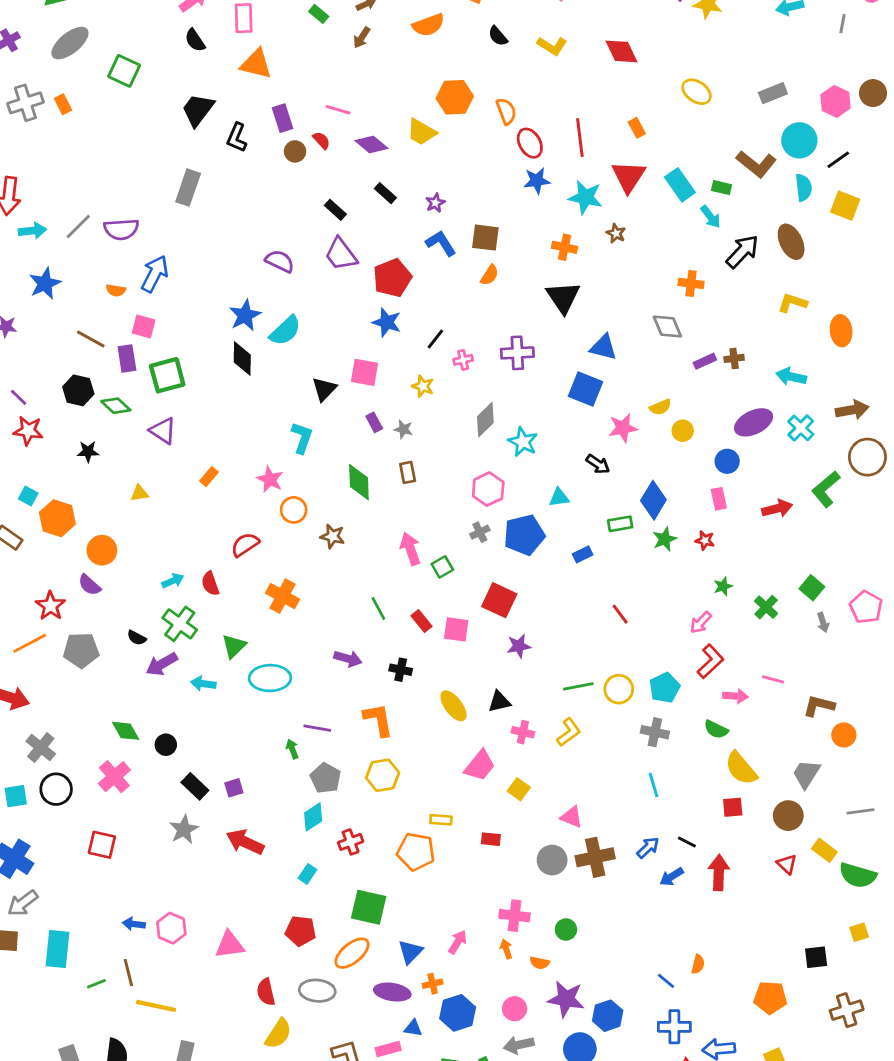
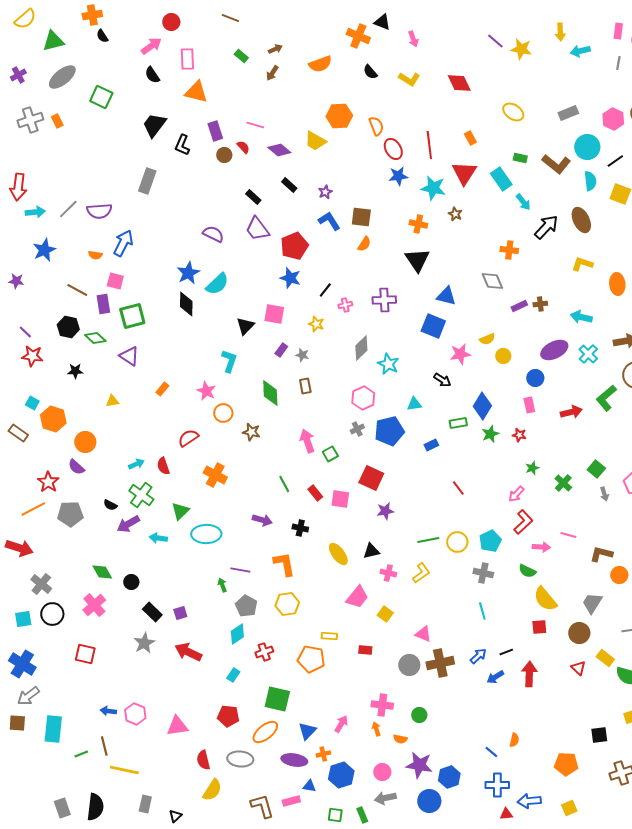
green rectangle: (722, 188) -> (520, 158), moved
purple rectangle: (374, 422) -> (281, 350), turned 64
black line: (687, 842) -> (506, 652), turned -48

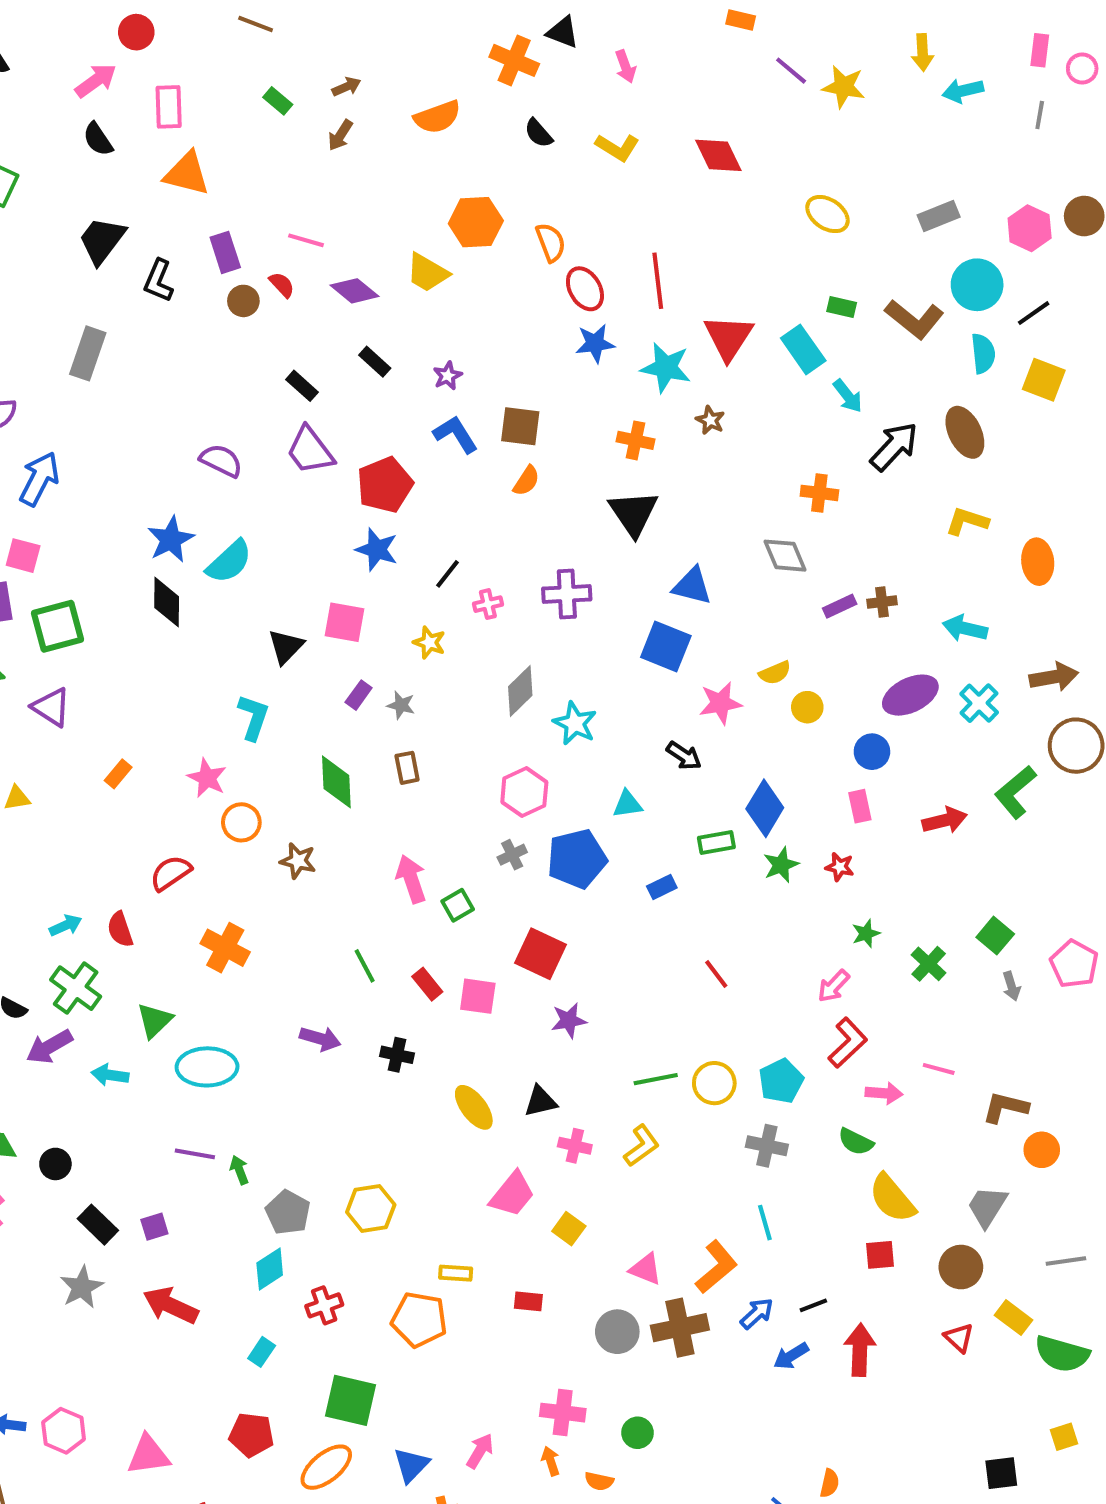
orange rectangle: (470, 138) -> (741, 20), moved, turned -48
orange L-shape: (284, 564) -> (716, 1267), moved, turned 60
purple line: (240, 570) -> (195, 1154), moved

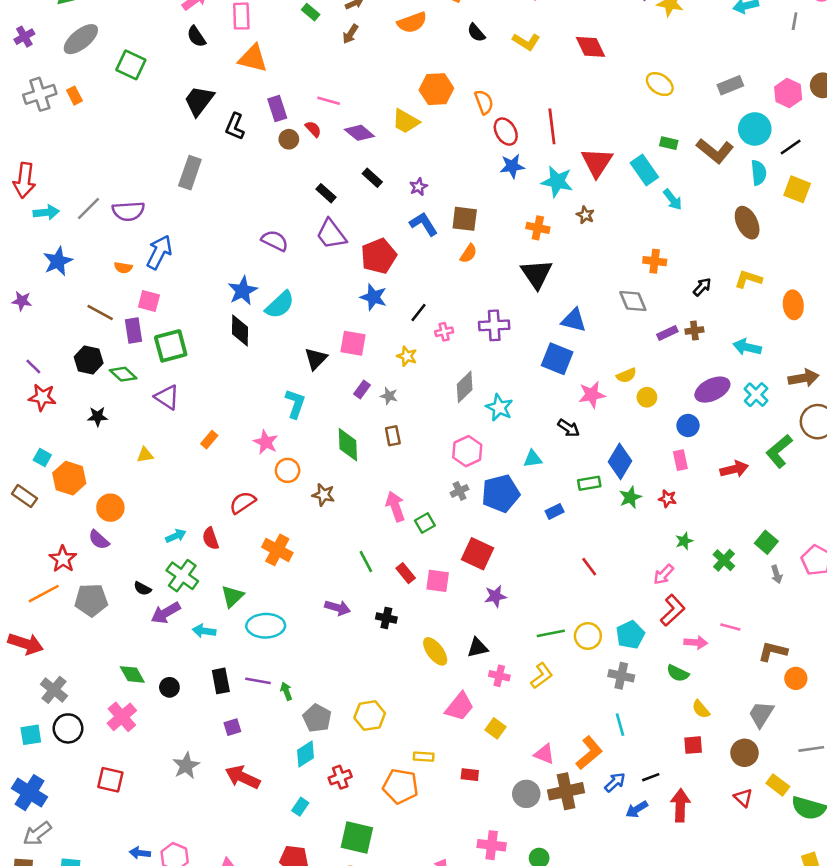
black arrow: (894, 446) -> (702, 287), moved, size x0.6
yellow semicircle: (892, 1198) -> (701, 709), size x0.6
black rectangle: (98, 1225) -> (221, 681), moved, turned 35

